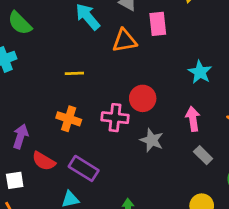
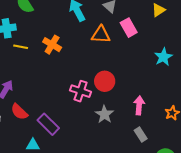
pink rectangle: (158, 24) -> (129, 28), turned -36
cyan star: (200, 72) -> (163, 57), moved
yellow line: (74, 73) -> (21, 47), moved
orange cross: (69, 119) -> (52, 45), moved

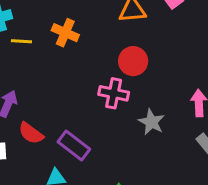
red circle: (105, 81) -> (133, 61), moved

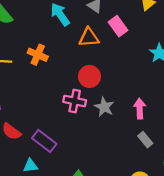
gray star: (151, 122) -> (104, 107), moved

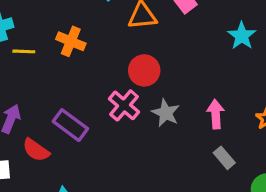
pink cross: (75, 101) -> (124, 105), turned 30
purple rectangle: (44, 141) -> (70, 125), moved

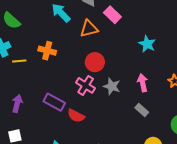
cyan star: (242, 36) -> (147, 44), moved
red semicircle: (36, 150) -> (76, 116), moved
gray rectangle: (224, 158) -> (142, 110), moved

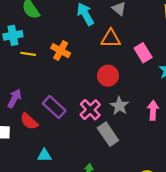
pink rectangle: (112, 15) -> (143, 53), moved
pink cross: (86, 85) -> (90, 110), moved
gray rectangle: (142, 110) -> (108, 134), moved, size x1.5
red semicircle: (76, 116) -> (29, 121), moved

